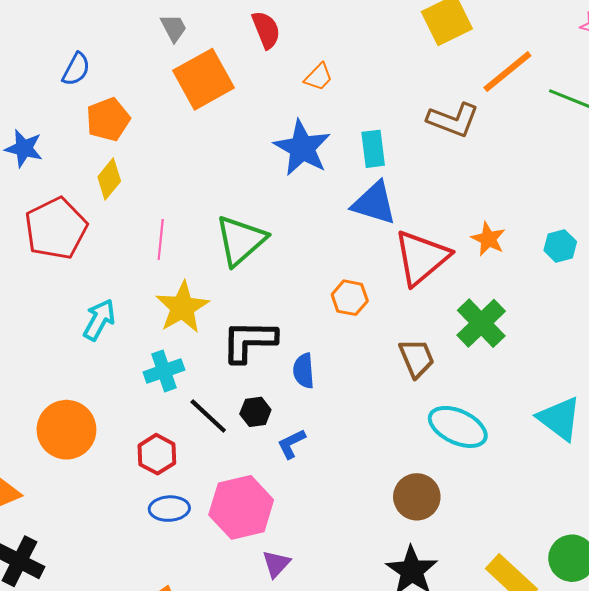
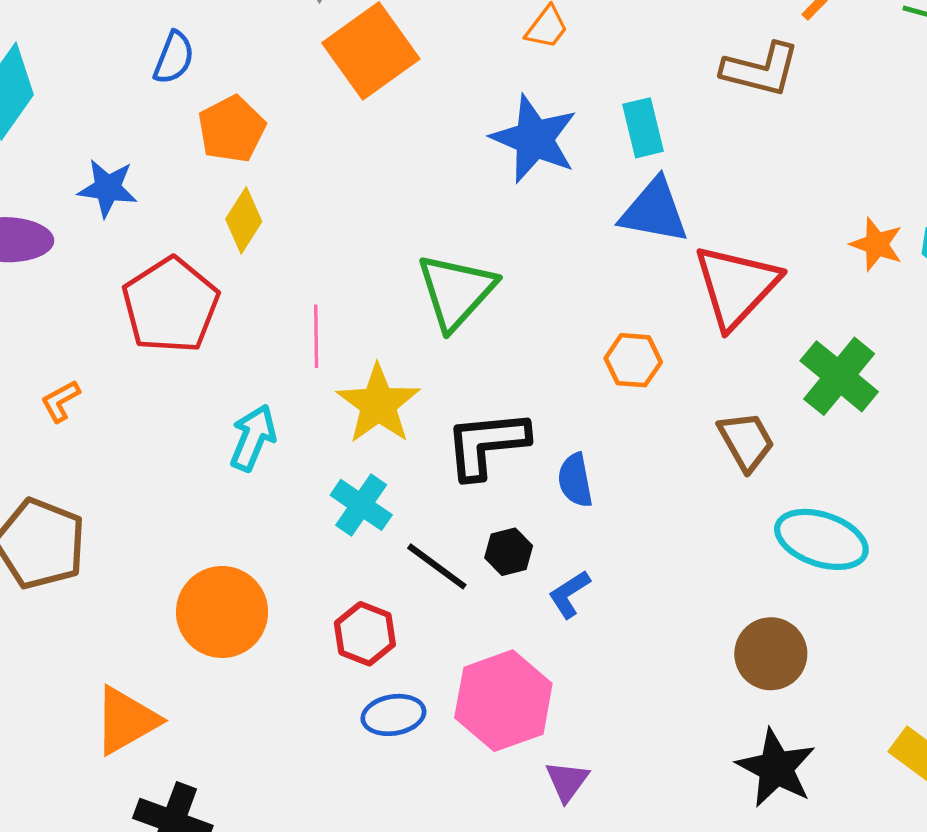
orange star: (488, 239) -> (877, 244), moved
pink line: (161, 240) -> (316, 336), moved
cyan cross: (164, 371) -> (361, 505), turned -30

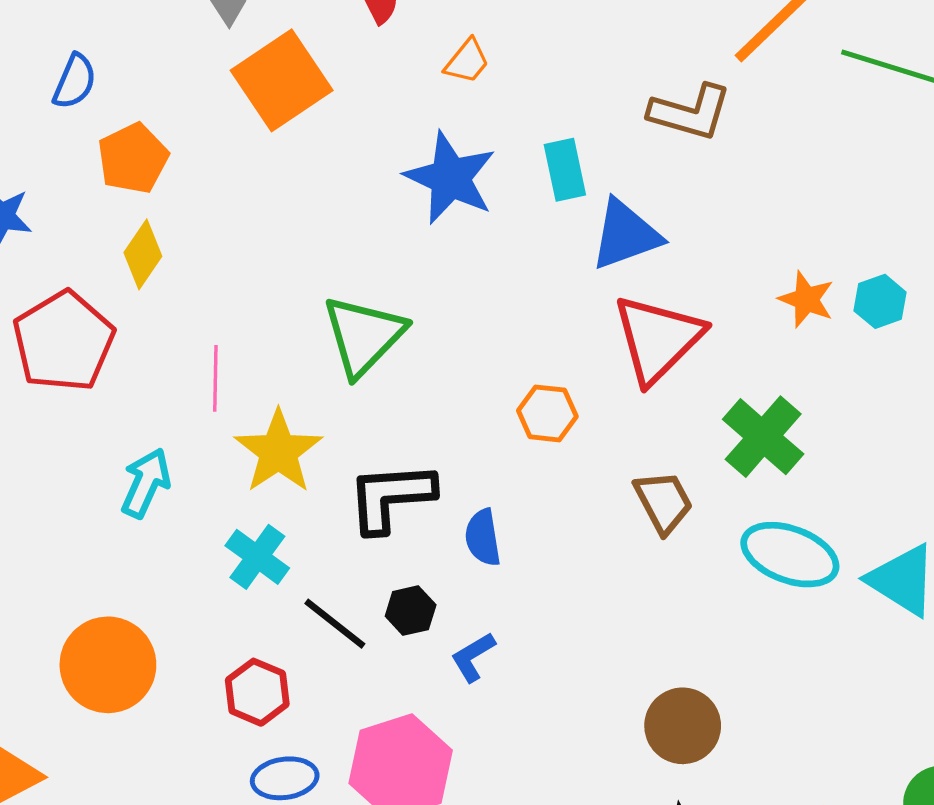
blue triangle: (654, 211) -> (626, 235), moved, turned -32
cyan ellipse: (821, 539) -> (790, 555), moved

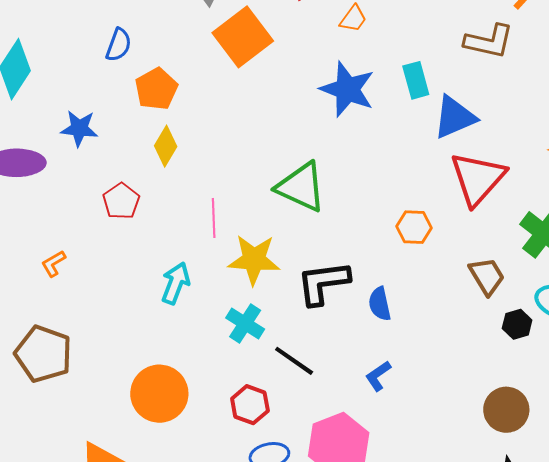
green triangle: (364, 336) -> (301, 187), turned -46
red pentagon: (63, 341) -> (121, 201), size x0.6
yellow star: (278, 452) -> (254, 260), turned -30
black hexagon: (411, 611) -> (517, 324), moved

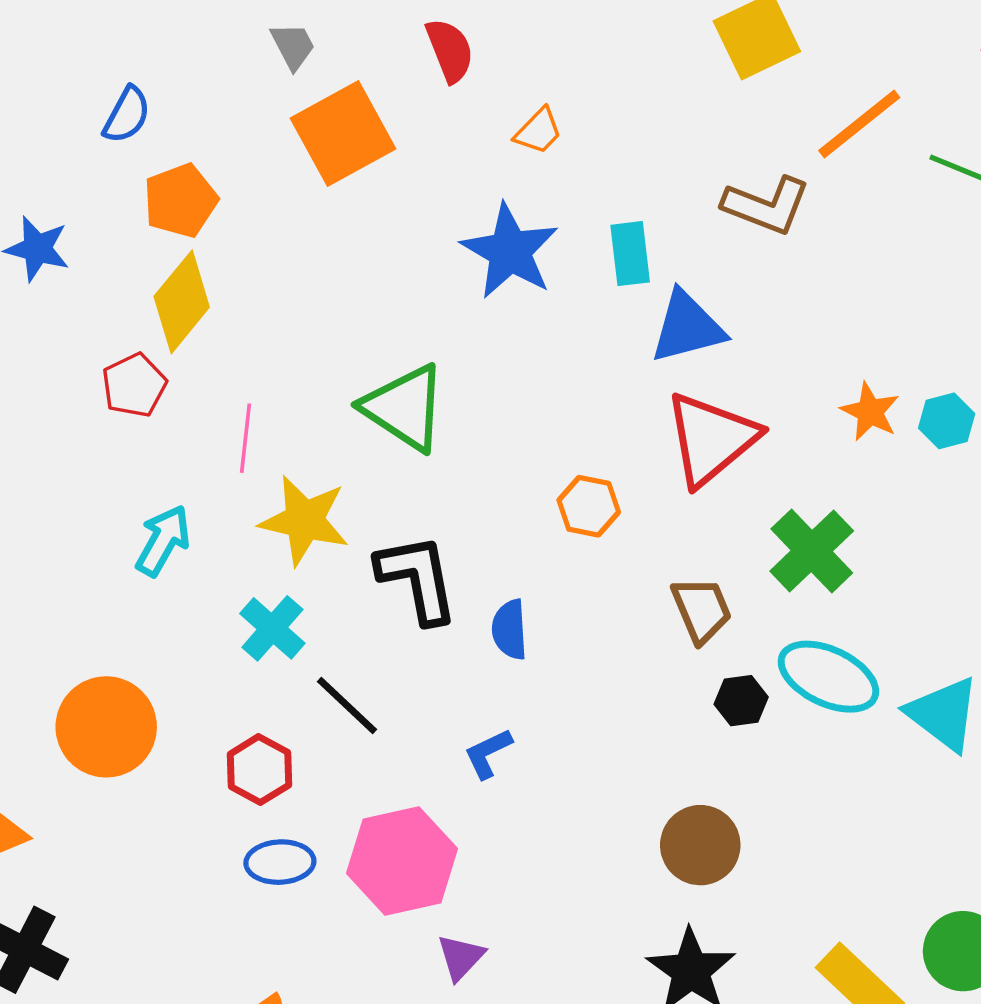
yellow diamond: (166, 146) -> (182, 302), size x1.4
red pentagon: (121, 201) -> (134, 385), moved
black L-shape: (323, 283) -> (417, 579), turned 78

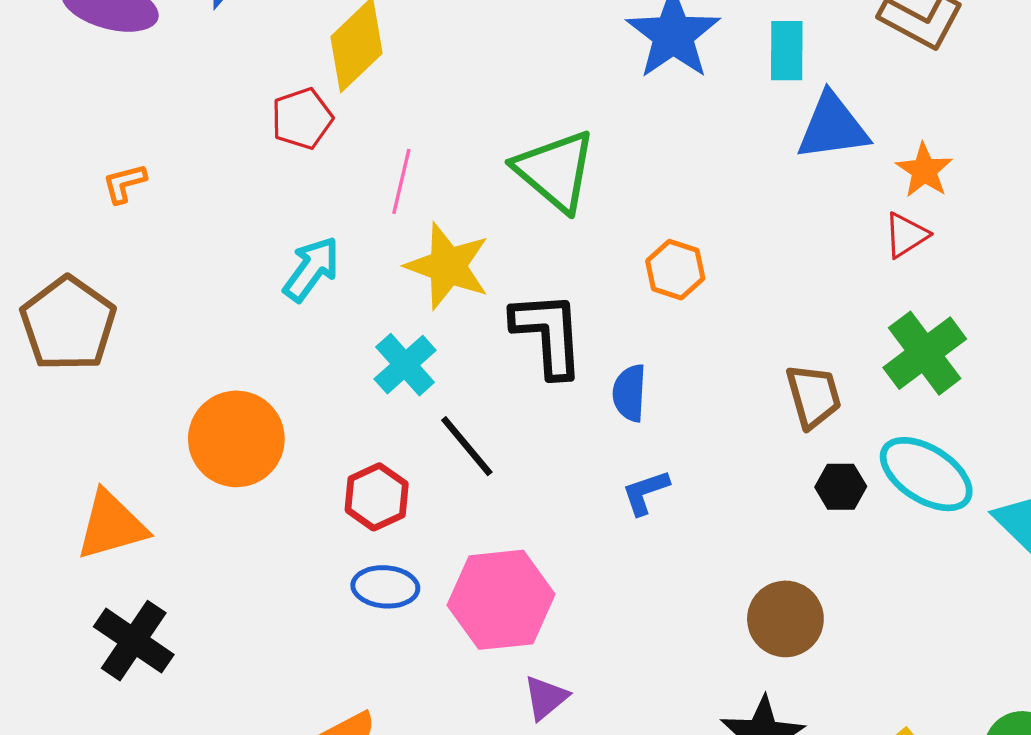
orange star: (870, 412) -> (924, 170), moved
red triangle: (711, 439) -> (906, 235), moved, size x0.5
orange hexagon: (589, 506) -> (675, 270), moved
blue L-shape: (488, 753) -> (645, 492), moved

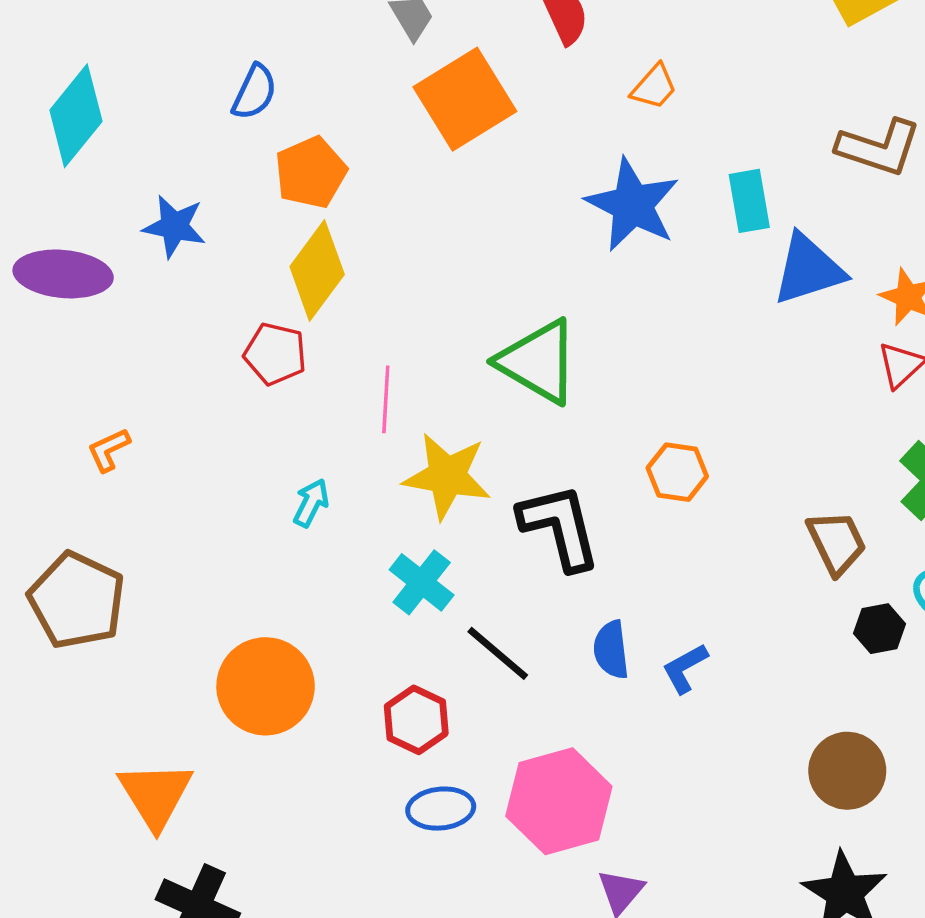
red pentagon: (302, 119) -> (275, 354), turned -30
cyan arrow: (311, 269) -> (311, 503), size x0.7
orange hexagon: (675, 270) -> (677, 472), moved
blue semicircle: (630, 393) -> (611, 650), moved
orange triangle: (111, 525) -> (155, 795), turned -36

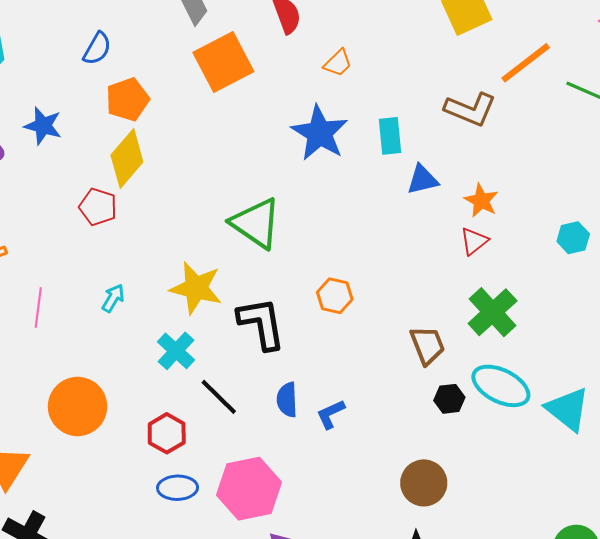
blue triangle: (808, 269) -> (423, 180), size x0.7
pink line: (386, 399) -> (38, 307), moved

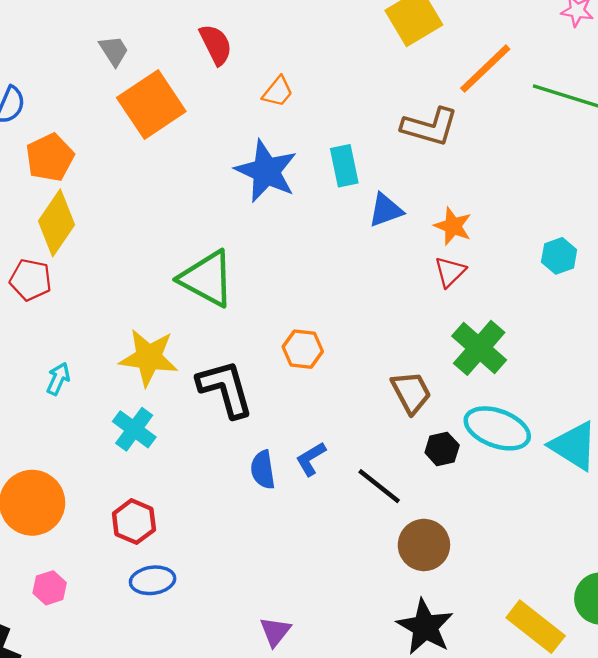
black line: (219, 397) -> (379, 486), moved
blue L-shape: (331, 414) -> (311, 459), moved
pink hexagon: (249, 489) -> (50, 588), moved, size x0.5

